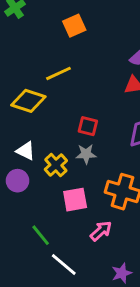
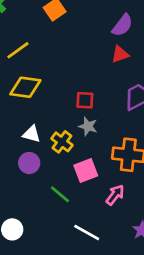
yellow line: (58, 73) -> (18, 50), moved
gray star: (86, 154) -> (88, 126), turned 30
green line: (41, 235) -> (60, 194), moved

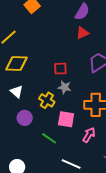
white triangle: (32, 134) -> (17, 92), moved, turned 32
pink square: (86, 170) -> (66, 119), turned 36

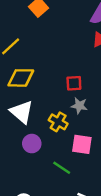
white triangle: (17, 92) -> (22, 112), size x1.5

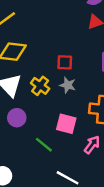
yellow cross: (58, 122) -> (40, 86), moved

